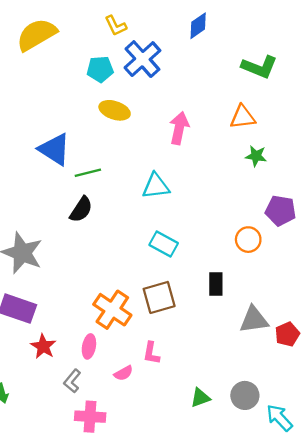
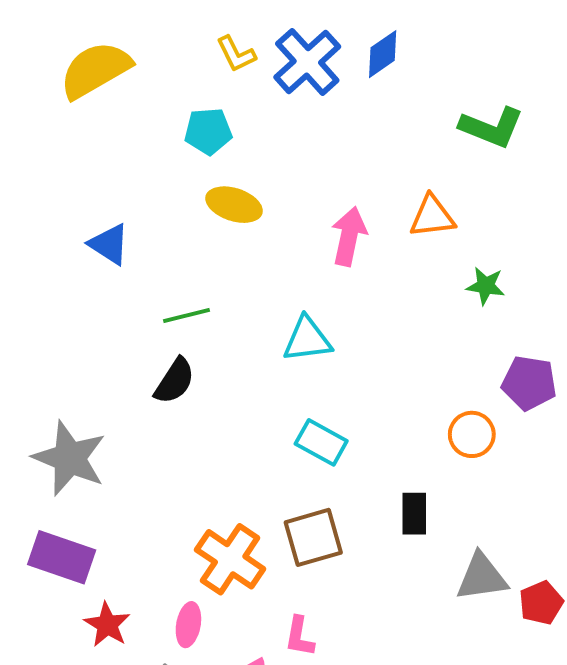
blue cross: (142, 59) -> (307, 62), moved
orange triangle: (243, 117) -> (432, 216), moved
blue triangle: (54, 149) -> (109, 244), moved, size x0.7

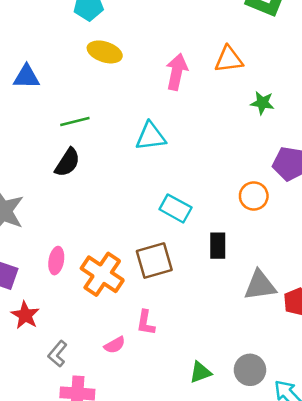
blue triangle: (109, 244) -> (26, 77), turned -32
cyan rectangle: (321, 442) -> (175, 208), moved
pink ellipse: (188, 625) -> (56, 261), moved

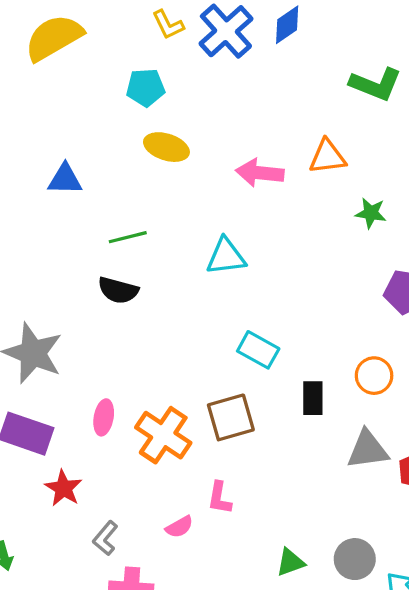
pink arrow: (177, 72) -> (260, 173), turned -96
black semicircle: (67, 162) -> (118, 290), turned 72
orange circle: (254, 196) -> (374, 376), moved

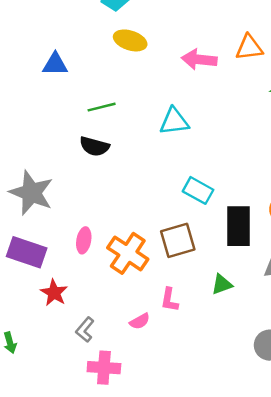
black rectangle: (313, 398) -> (238, 226), size x1.6
green triangle: (290, 562) -> (222, 284), moved

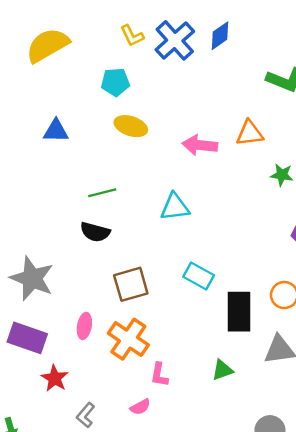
blue triangle: (55, 64) -> (56, 131), moved
brown square: (178, 240) -> (131, 284), moved
pink L-shape: (169, 300) -> (159, 375), moved

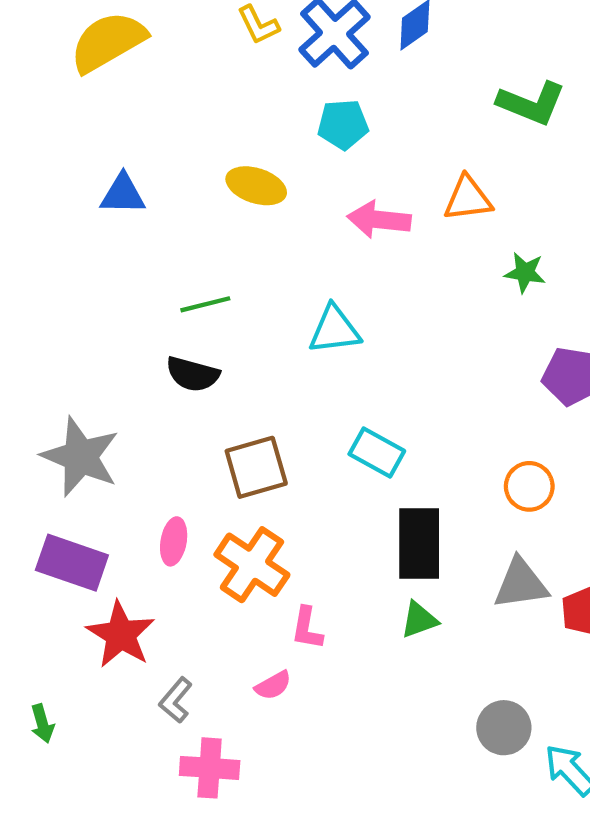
cyan pentagon: (115, 82) -> (343, 124), moved
black rectangle: (239, 312) -> (419, 544), moved
red star: (55, 378) -> (121, 635), size x1.4

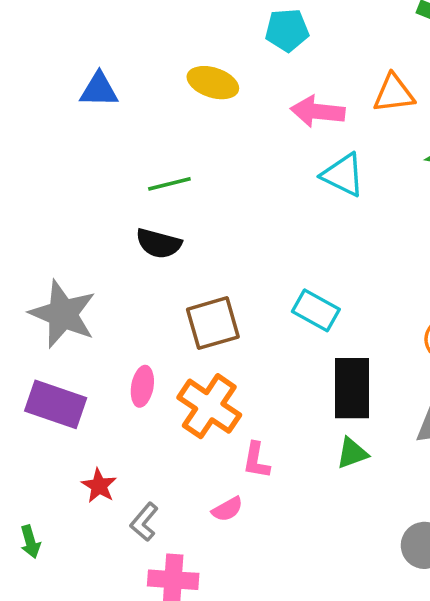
cyan triangle: (334, 330) -> (343, 175), moved, turned 33
red star: (121, 635) -> (99, 486), moved, size x0.6

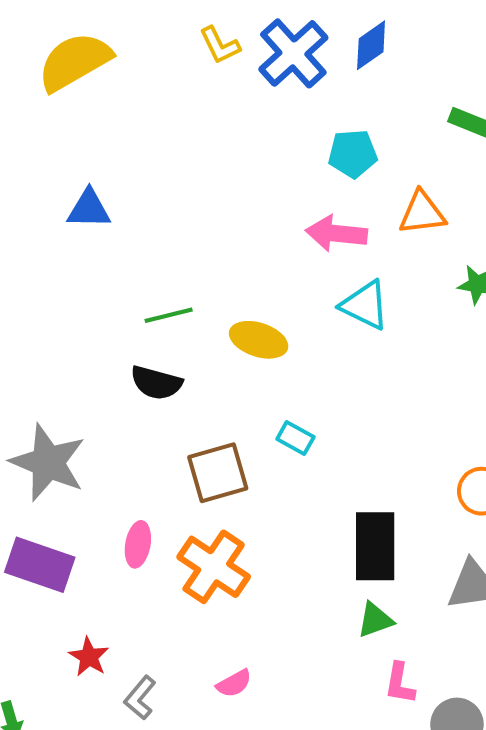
cyan pentagon: (287, 30) -> (353, 154), moved
yellow ellipse: (213, 83) -> (259, 340), moved
cyan rectangle: (316, 310) -> (295, 438), moved, size x0.7
pink L-shape: (256, 460) -> (400, 683), moved

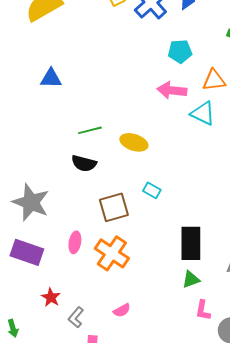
cyan triangle: (365, 305) -> (203, 113), moved

